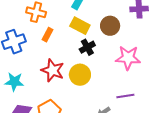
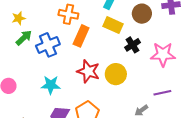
brown circle: (110, 26) -> (142, 14), moved
orange rectangle: (47, 35) -> (81, 36), size x1.5
black cross: (87, 47) -> (132, 45), moved

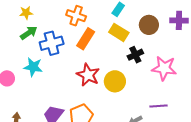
cyan star: (51, 85) -> (33, 67), moved

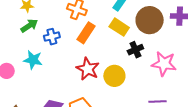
brown circle: (149, 25) -> (150, 20), size x1.4
blue cross: (52, 43) -> (52, 37), size x0.7

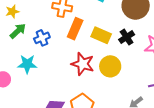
yellow rectangle: (119, 27) -> (101, 35), moved

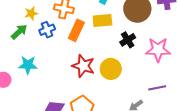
yellow star: (12, 12) -> (31, 13), moved
yellow rectangle: (101, 35) -> (102, 21), moved, turned -30
blue cross: (42, 38) -> (47, 30), moved

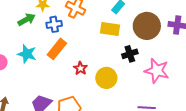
orange rectangle: (76, 30) -> (57, 49), moved
red star: (83, 66) -> (80, 68), size x0.6

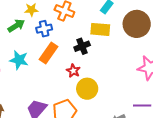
black cross: (130, 54) -> (82, 46), moved
yellow circle: (106, 78) -> (87, 89), moved

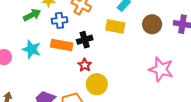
brown circle: (137, 24) -> (152, 24), size x0.7
black cross: (82, 46) -> (85, 40), moved
orange rectangle: (48, 53) -> (62, 45), turned 60

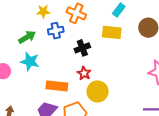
green arrow: (32, 15) -> (27, 37), moved
orange rectangle: (62, 45) -> (57, 86), moved

